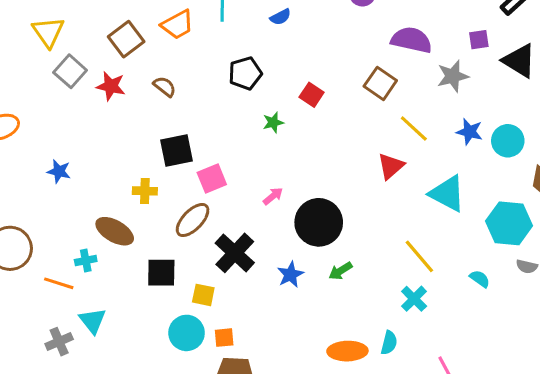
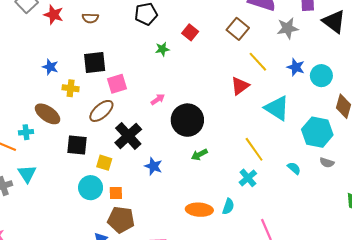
brown semicircle: (165, 87) -> (90, 18), turned 140
blue star: (59, 171) -> (50, 67), moved
blue star: (290, 275) -> (153, 166), moved, turned -30

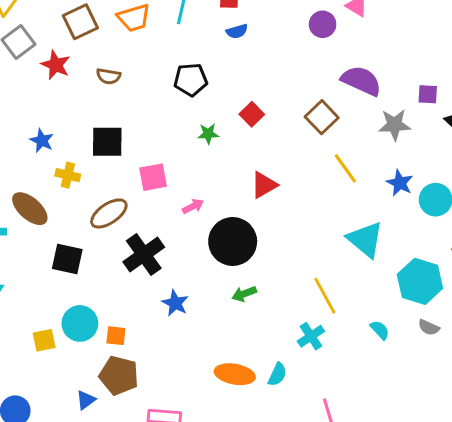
pink square: (117, 84) -> (153, 177), moved
red triangle: (240, 86) -> (264, 185), moved
yellow square: (104, 163) -> (44, 340), moved, turned -35

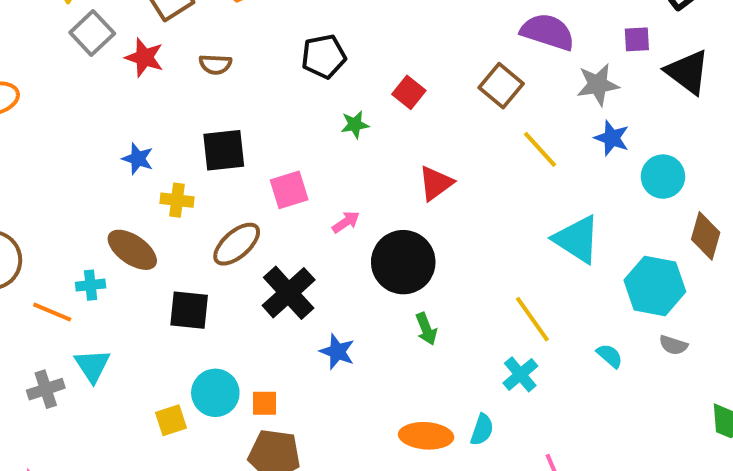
blue star: (400, 183) -> (612, 138), moved
green arrow: (244, 294) -> (426, 329), turned -85

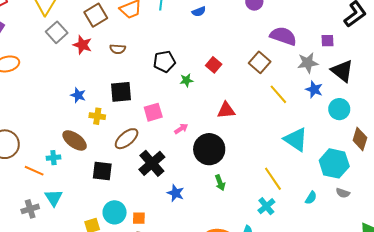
black pentagon: (324, 56) -> (164, 61), moved
black triangle: (688, 72) -> (342, 71), moved
red triangle: (436, 183) -> (226, 110), turned 30
cyan semicircle: (610, 356) -> (311, 198), turned 80

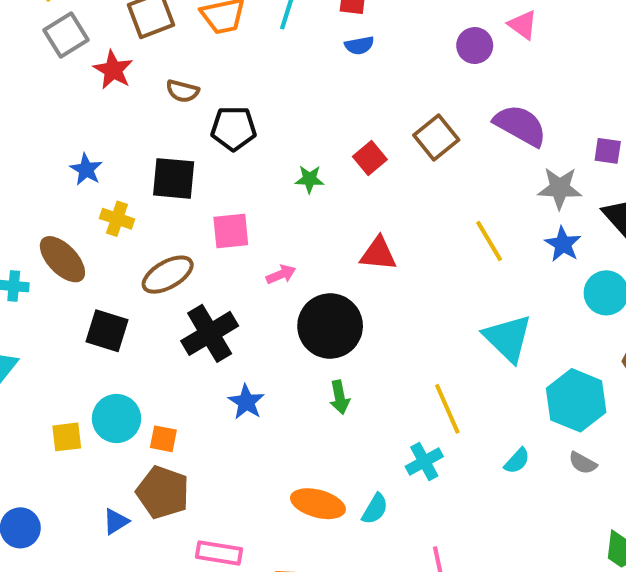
black pentagon: (164, 61) -> (233, 128), moved
brown square: (260, 62) -> (436, 137), moved

